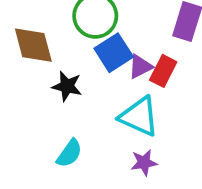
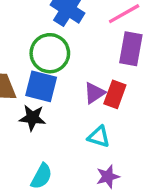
blue square: (114, 53) -> (41, 86), moved, turned -36
cyan triangle: (139, 116) -> (99, 137), size x0.6

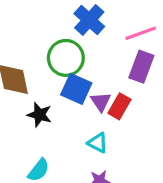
blue square: (41, 86) -> (76, 89), moved
purple triangle: (94, 93) -> (101, 102), turned -40

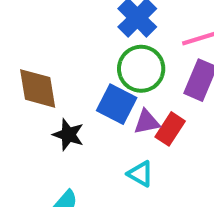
green circle: (66, 58) -> (141, 69), moved
purple triangle: (101, 102) -> (147, 122), turned 50

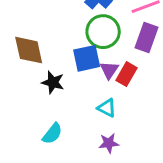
blue square: (117, 104) -> (87, 58), turned -36
purple triangle: (147, 122) -> (109, 70), turned -42

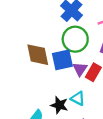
brown diamond: (29, 50) -> (38, 55), moved
black star: (53, 82) -> (59, 105), moved

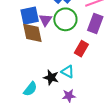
blue square: (62, 60) -> (30, 16), moved
purple triangle: (80, 69) -> (45, 20), moved

